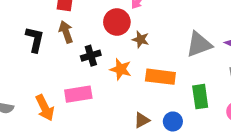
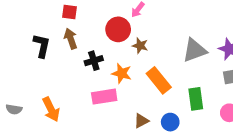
orange rectangle: (160, 77) -> (159, 80), turned 44
pink rectangle: (78, 94) -> (104, 97), moved

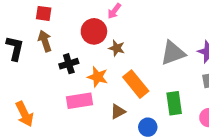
brown triangle: (141, 121) -> (118, 112), moved

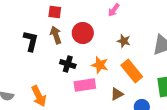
red circle: (94, 31) -> (83, 33), moved
brown star: (117, 48) -> (124, 41), moved
black cross: (69, 64) -> (68, 64), moved, turned 35

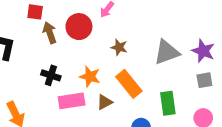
red circle: (83, 33) -> (79, 27), moved
brown arrow: (56, 35) -> (50, 33), moved
brown triangle: (117, 94) -> (105, 102), moved

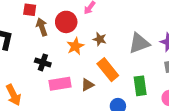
orange star: (90, 77) -> (75, 46), moved, turned 30

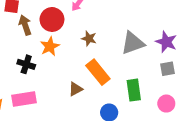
orange star: (75, 46) -> (50, 46), moved
pink rectangle: (60, 84) -> (24, 99), moved

